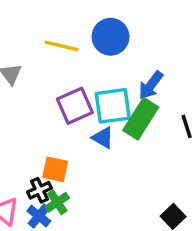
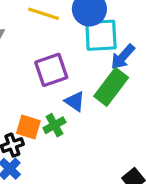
cyan square: (113, 106) -> (101, 35), moved
green cross: (57, 202) -> (54, 125), moved

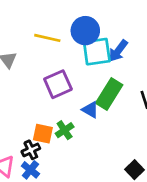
blue arrow: (123, 57) -> (118, 51), moved
blue triangle: (75, 101) -> (90, 110), moved

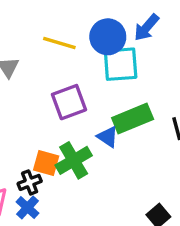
blue arrow: (118, 51) -> (146, 27), moved
green rectangle: (109, 94) -> (133, 119), turned 32
green cross: (65, 130) -> (74, 160), size x1.5

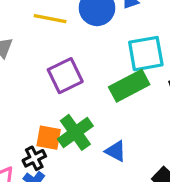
cyan square: (121, 64) -> (146, 54), moved
blue triangle: (108, 137) -> (116, 151), moved

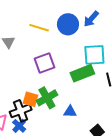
blue triangle: (116, 151) -> (70, 112), turned -32
black cross: (34, 158) -> (21, 111), size x1.5

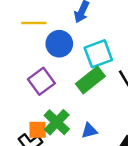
blue circle: (68, 24) -> (59, 44), moved
yellow line: (39, 28) -> (34, 23), moved

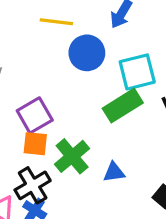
purple square: (41, 81) -> (35, 115), moved
orange square: (38, 130) -> (35, 144), moved

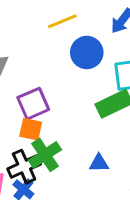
yellow line: (56, 22) -> (62, 21), turned -36
green cross: (72, 156) -> (45, 155), moved

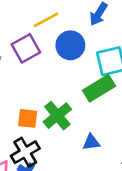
purple square: (33, 104) -> (26, 48), moved
green cross: (45, 155) -> (57, 116), moved

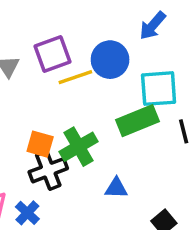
yellow line: (46, 20) -> (75, 77), moved
black cross: (25, 152) -> (48, 170), moved

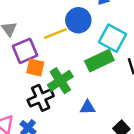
purple square: (53, 54) -> (25, 51), moved
cyan square: (159, 89) -> (112, 38), turned 36
orange square: (40, 144) -> (35, 67), moved

